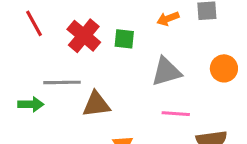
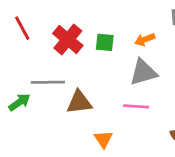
orange arrow: (168, 19) -> (145, 40), moved
green arrow: (31, 104) -> (19, 102), turned -35
pink line: (176, 114) -> (136, 106), moved

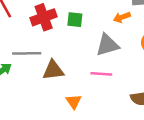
red cross: (68, 40) -> (44, 17), turned 30
orange arrow: (145, 40) -> (122, 17), moved

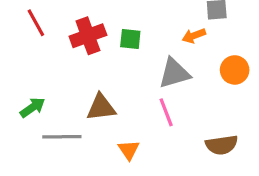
gray line: (27, 53) -> (62, 137), moved
pink line: (101, 74) -> (166, 112), turned 65

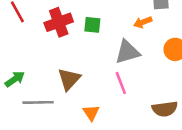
brown triangle: (101, 107) -> (69, 79), turned -40

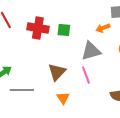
red cross: (59, 22) -> (38, 28), turned 30
brown triangle: (69, 79) -> (57, 72), moved

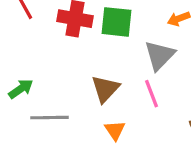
green square: (64, 30) -> (116, 22), size x1.5
gray triangle: (91, 51) -> (160, 55), turned -30

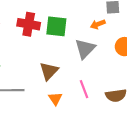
pink line: (152, 94) -> (84, 89), moved

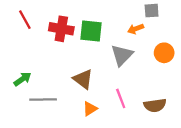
brown triangle: (49, 71) -> (83, 79), turned -36
orange triangle: (55, 99) -> (90, 109), turned 32

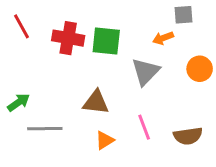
brown triangle: (83, 79) -> (96, 102), turned -30

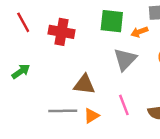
green square: (106, 41) -> (112, 21), moved
green arrow: (18, 102) -> (21, 71), moved
gray line: (45, 129) -> (63, 111), moved

